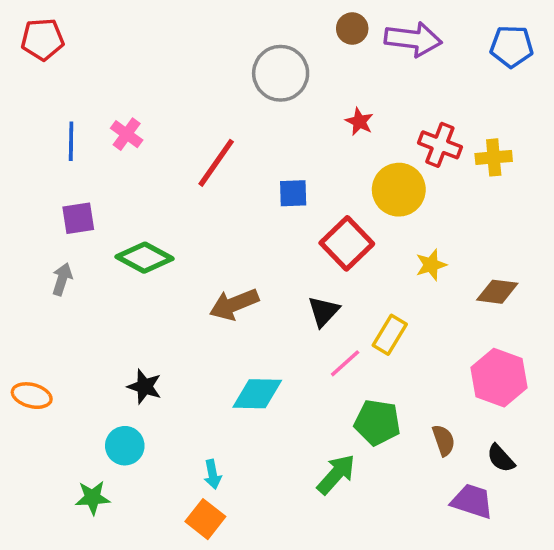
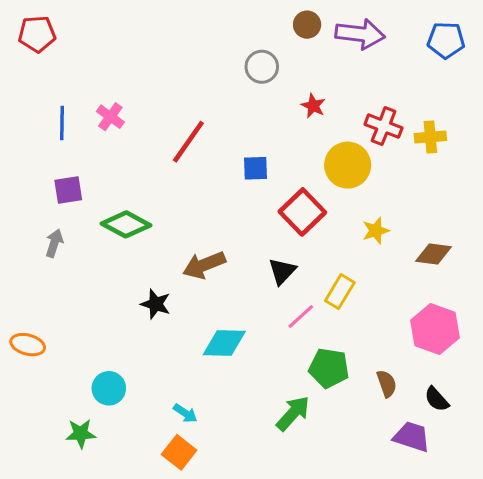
gray circle: (281, 73) -> (262, 67), moved, size x0.7
black star: (144, 387) -> (156, 304), moved
cyan arrow: (213, 474) -> (185, 413), turned -45

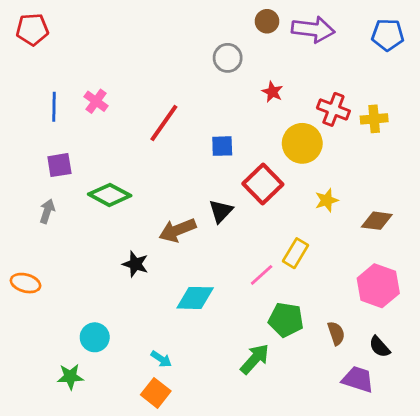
black triangle: (282, 271) -> (221, 211), moved
orange ellipse: (28, 345) -> (26, 283), moved

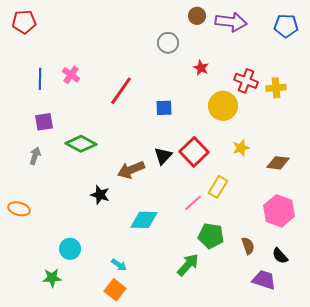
red square: (263, 184) -> (194, 152), moved

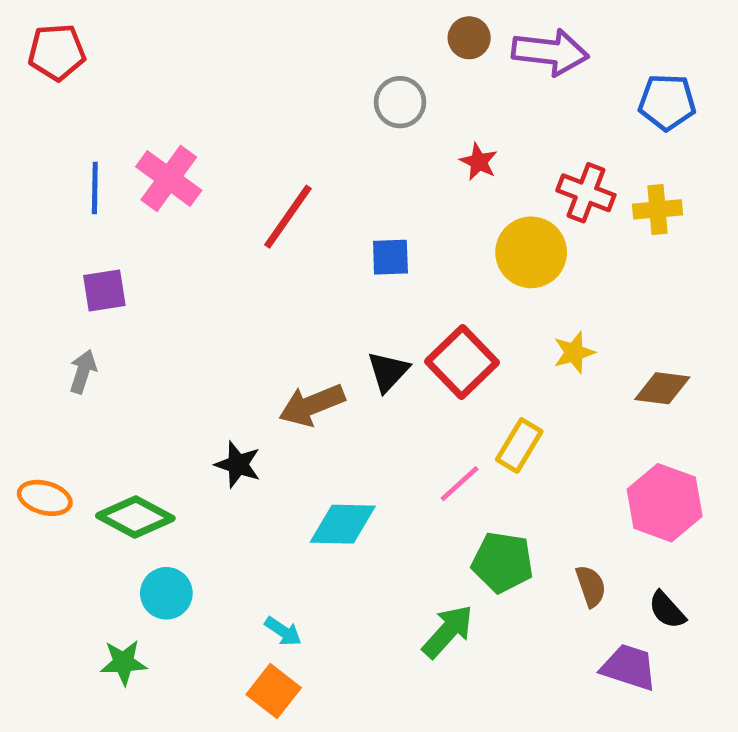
blue pentagon: (286, 26) -> (667, 102), moved
pink cross: (71, 75) -> (169, 178), size x1.5
green diamond: (81, 144) -> (135, 517), moved

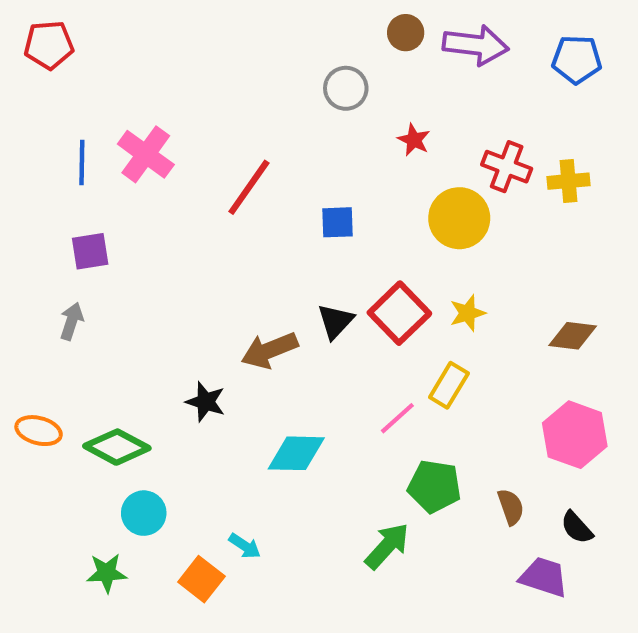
blue pentagon: (667, 102) -> (577, 59), moved
yellow star: (574, 352) -> (467, 313), moved
orange square: (274, 691) -> (201, 579), moved

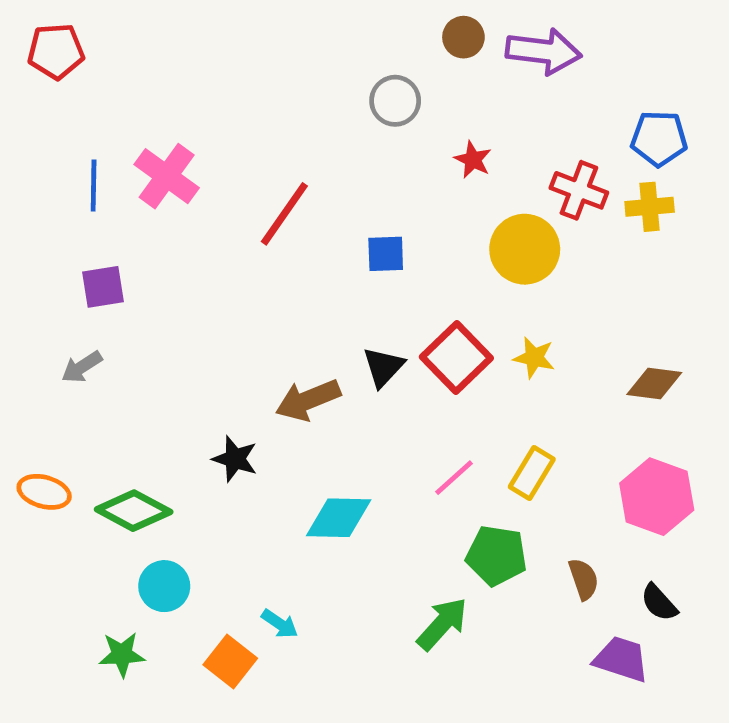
blue pentagon: (577, 59) -> (659, 138), moved
yellow star: (467, 313) -> (534, 358), turned 30
gray arrow: (72, 321) -> (82, 367), turned -141
yellow rectangle: (449, 385) -> (532, 473), moved

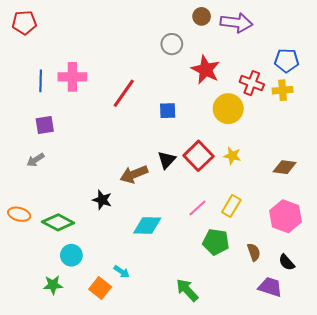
red star: (473, 160) -> (206, 70), size x1.8
pink cross: (167, 176) -> (72, 77), turned -36
green arrow: (442, 624) -> (187, 290), moved, turned -85

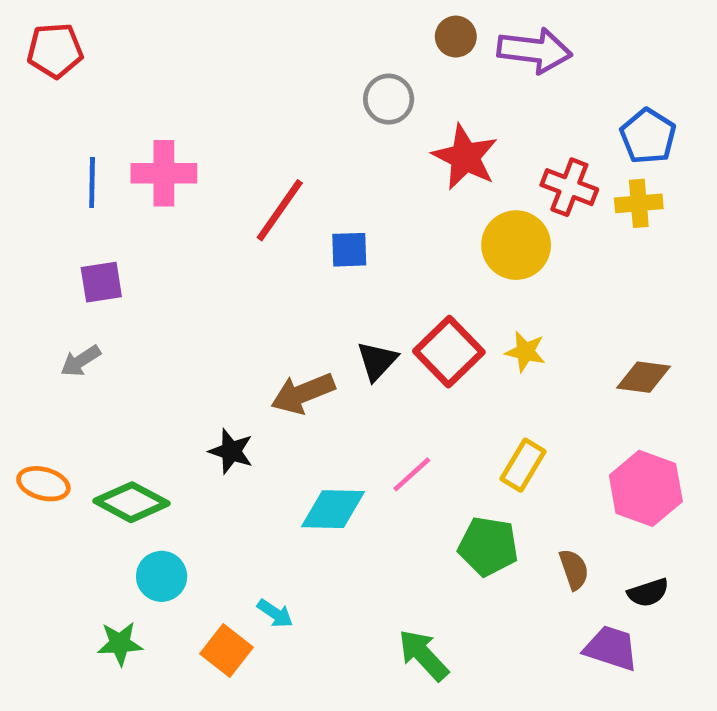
blue pentagon: (287, 60) -> (648, 136), turned 30
blue square: (168, 111) -> (349, 250), moved
pink line: (197, 208) -> (412, 474), moved
black semicircle: (287, 262) -> (648, 593), turned -66

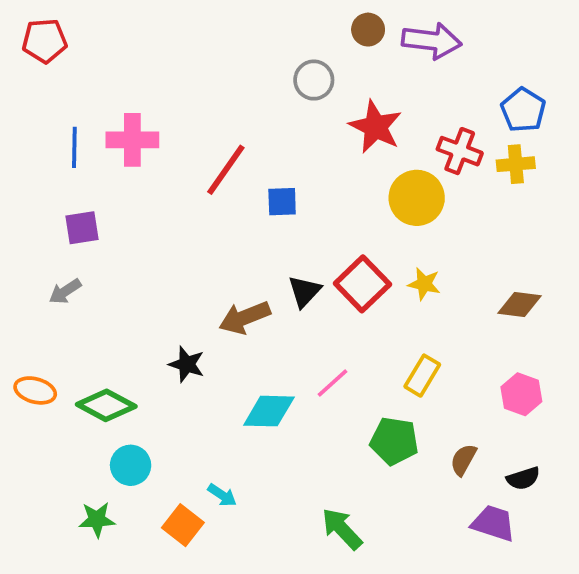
pink hexagon: (646, 488) -> (521, 394), size x0.7
brown semicircle: (574, 569) -> (463, 460), turned -132

